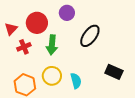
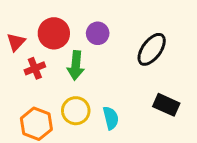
purple circle: (67, 13) -> (98, 33), moved
black ellipse: (90, 36) -> (152, 49), moved

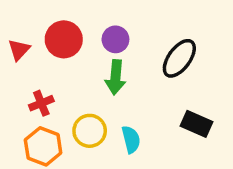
green arrow: (76, 65) -> (115, 77), moved
red cross: (35, 68) -> (41, 103), moved

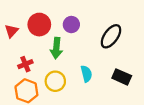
green arrow: (115, 77) -> (56, 48), moved
cyan semicircle: (131, 139) -> (86, 74), moved

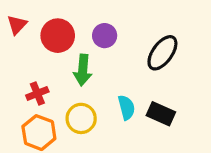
red triangle: (11, 31) -> (17, 25), moved
black rectangle: (122, 77) -> (161, 114), moved

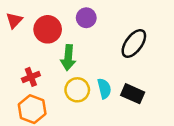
purple circle: (105, 36) -> (86, 18), moved
yellow circle: (81, 118) -> (77, 90), moved

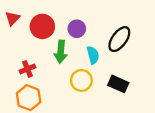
purple circle: (86, 18) -> (77, 29), moved
cyan semicircle: (104, 89) -> (93, 55), moved
yellow circle: (77, 90) -> (81, 80), moved

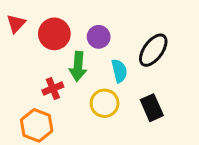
red cross: (27, 69) -> (53, 89), moved
black rectangle: (118, 84) -> (152, 108), turned 42

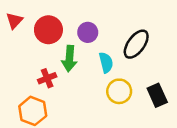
yellow circle: (105, 103) -> (119, 91), moved
black rectangle: (152, 108) -> (157, 95), moved

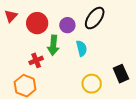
black ellipse: (136, 44) -> (95, 18), moved
yellow circle: (119, 91) -> (92, 84), moved

